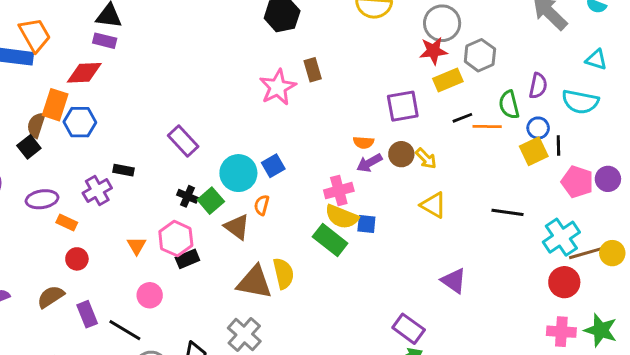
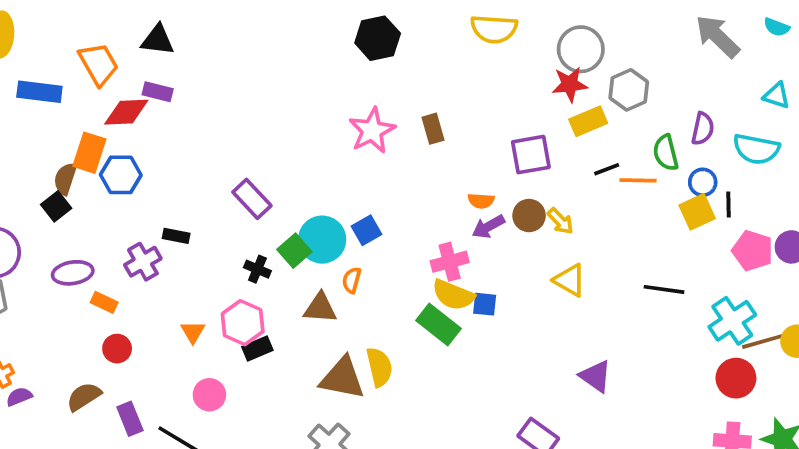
orange trapezoid: (35, 35) -> (99, 64), moved
purple rectangle: (105, 41) -> (158, 92), moved
brown rectangle: (313, 70) -> (433, 129), moved
green square: (211, 201) -> (294, 251), moved
brown triangle: (237, 227) -> (320, 308), turned -32

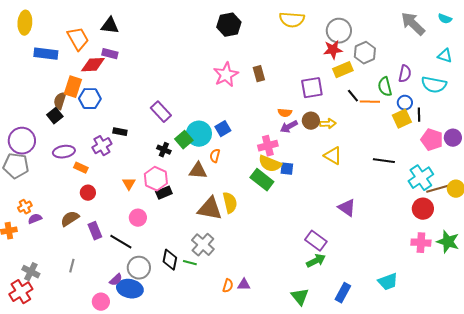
black line: (607, 169) -> (353, 96), turned 72
yellow arrow: (560, 221) -> (328, 124), turned -49

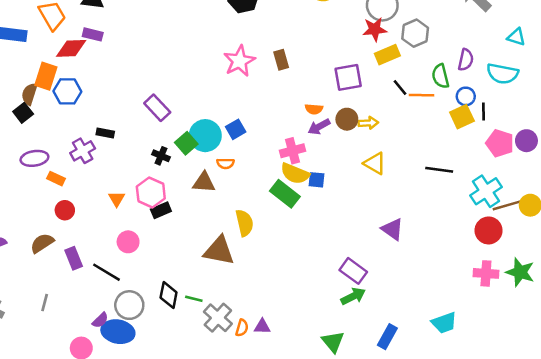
orange semicircle: (215, 156) -> (225, 163), turned -104
brown triangle: (210, 209) -> (219, 251), moved
gray cross: (203, 245) -> (218, 318), moved

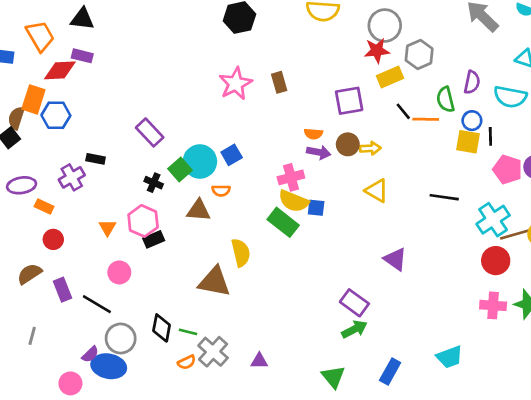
yellow square: (462, 117) -> (468, 142), turned 35
purple arrow: (319, 127) -> (319, 152), turned -140
orange semicircle: (242, 328) -> (187, 362), moved, turned 48

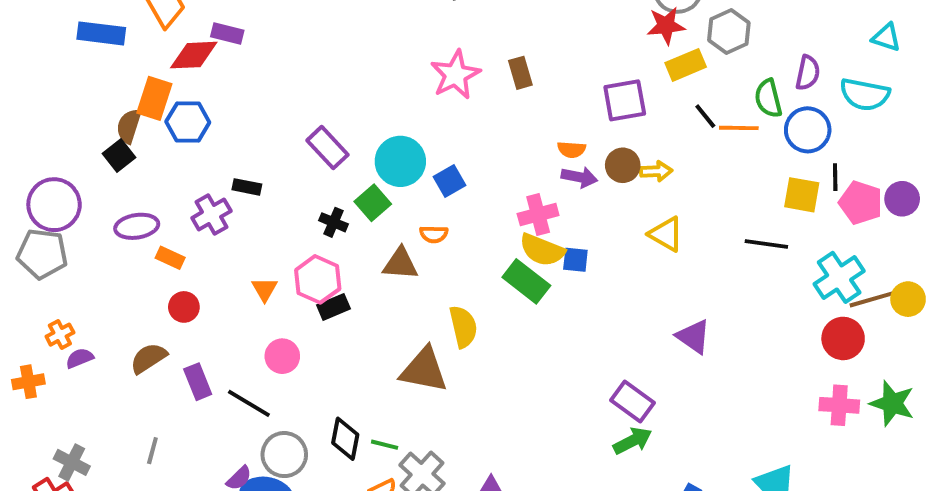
blue circle: (472, 121) -> (808, 130), size x1.5
black line: (490, 136) -> (835, 177), moved
yellow square: (468, 142) -> (802, 195), moved
cyan circle: (200, 162) -> (400, 161), moved

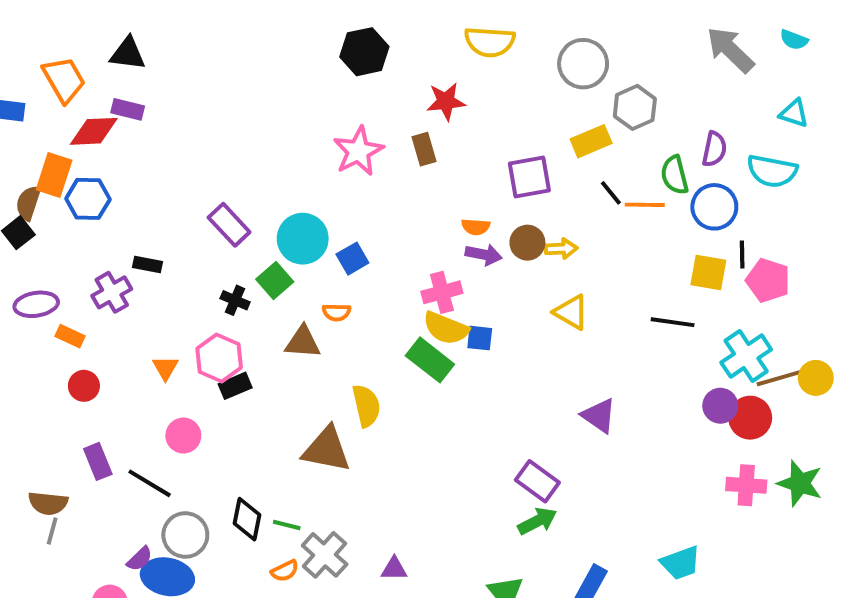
red star: (666, 26) -> (446, 101), moved
purple circle: (902, 199) -> (720, 406), moved
brown semicircle: (148, 358) -> (48, 503), moved, turned -141

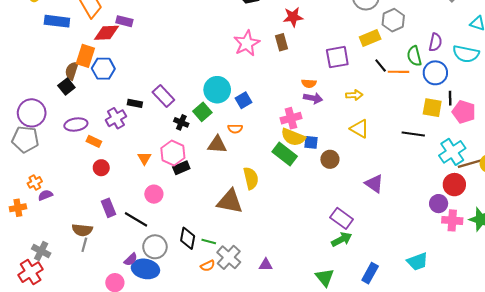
purple rectangle: (229, 225) -> (163, 96), moved
brown circle: (527, 243) -> (330, 159), moved
purple circle: (720, 406) -> (439, 204), moved

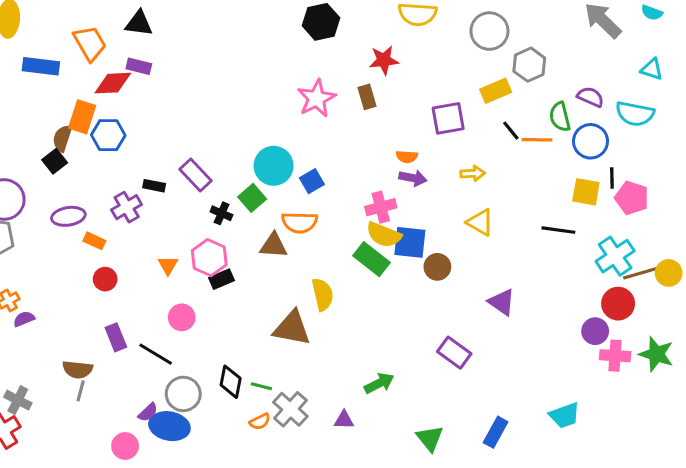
purple semicircle: (435, 42) -> (591, 97), turned -78
orange semicircle: (235, 129) -> (300, 222), size x1.6
blue square: (311, 142) -> (410, 242), size x1.6
green arrow: (342, 239) -> (379, 383), moved

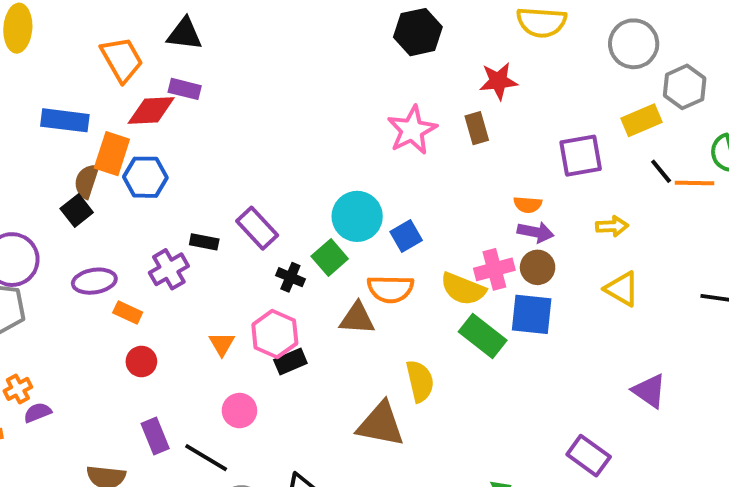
blue rectangle: (41, 66) -> (65, 120), moved
yellow semicircle: (384, 235) -> (463, 289), moved
brown circle: (437, 267) -> (538, 267), moved

